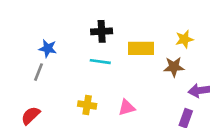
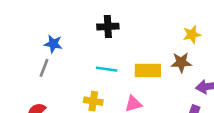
yellow rectangle: (141, 48) -> (148, 70), moved
cyan line: (100, 62) -> (107, 69), moved

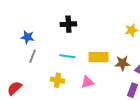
brown star: (181, 62) -> (122, 63), moved
gray line: (44, 68) -> (32, 56), moved

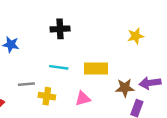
gray line: (32, 56) -> (26, 84), moved, turned 64
brown star: (122, 63) -> (125, 88), moved

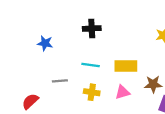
yellow cross: (47, 96) -> (92, 92), moved
pink triangle: (83, 99) -> (122, 92), moved

